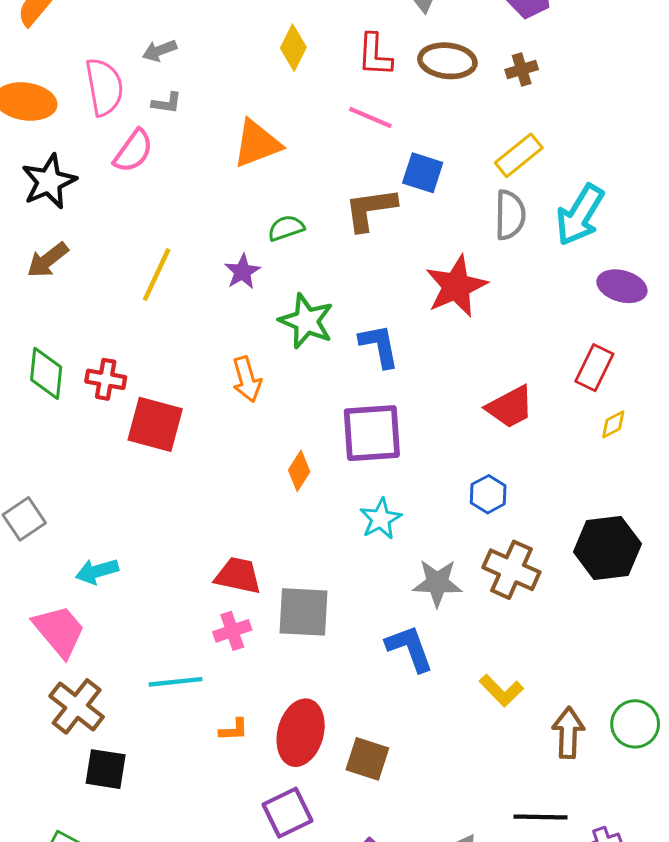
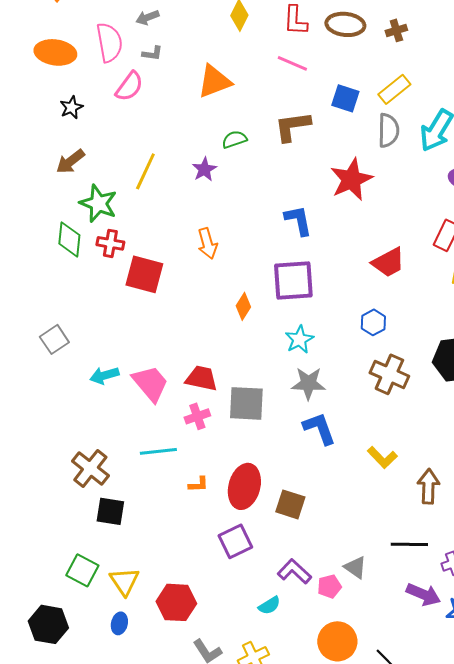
blue square: (423, 173) -> (345, 98), moved
black star: (49, 181) -> (71, 107), size x0.6
green star: (306, 321) -> (98, 203), moved
gray star: (437, 583) -> (308, 383), moved
pink trapezoid: (59, 631) -> (150, 383), moved

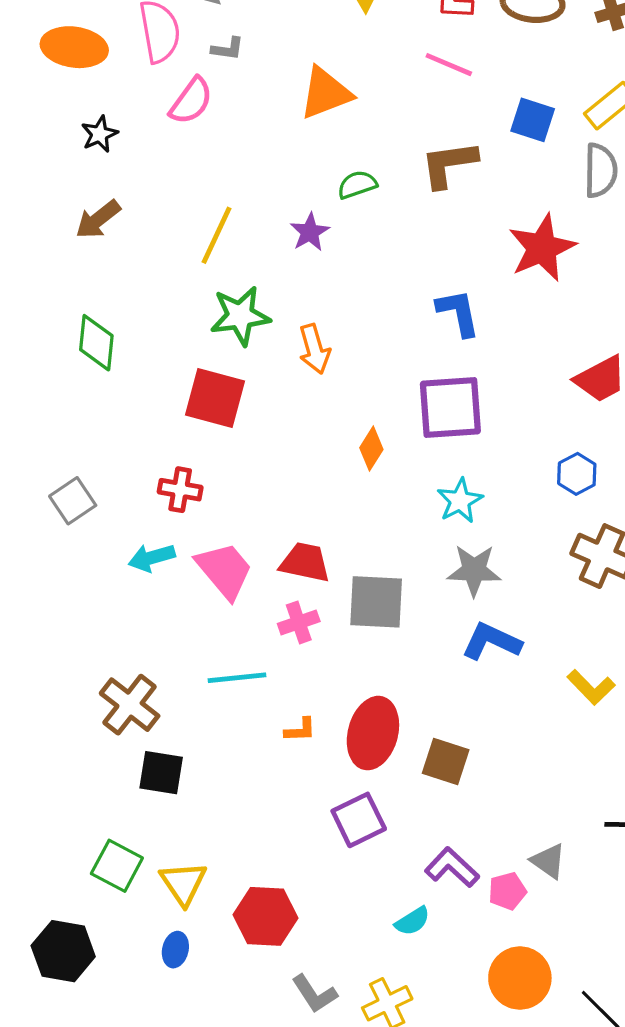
green star: (98, 203) -> (240, 316), moved, turned -30
red cross: (110, 243) -> (180, 490), moved
blue L-shape: (319, 428) -> (491, 641), turned -45

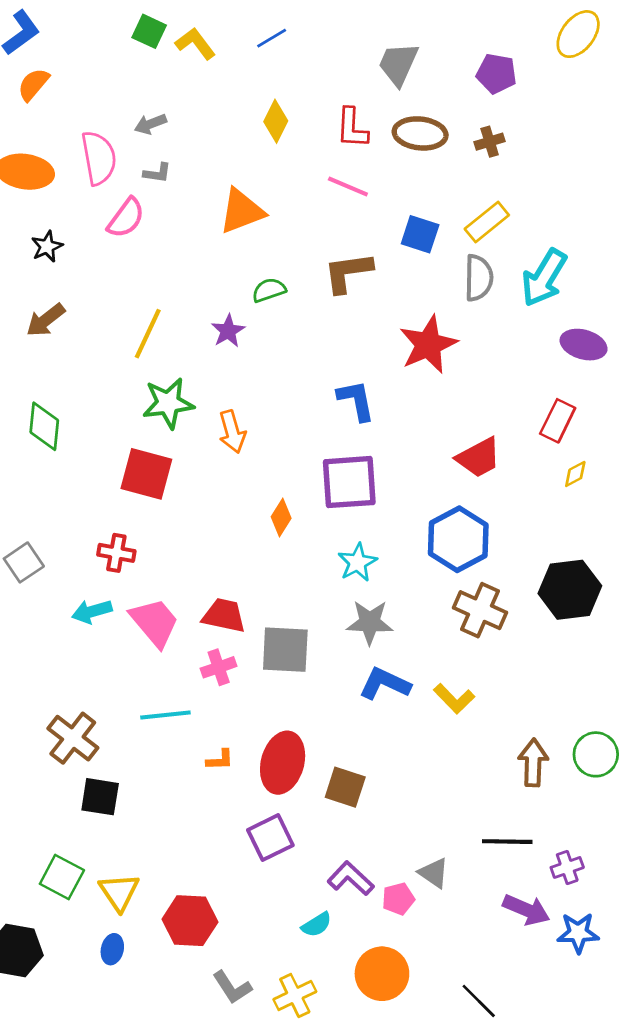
blue hexagon: (577, 474) -> (458, 539), size x1.8
yellow L-shape: (591, 687) -> (454, 699), moved
orange circle: (520, 978) -> (382, 974), moved

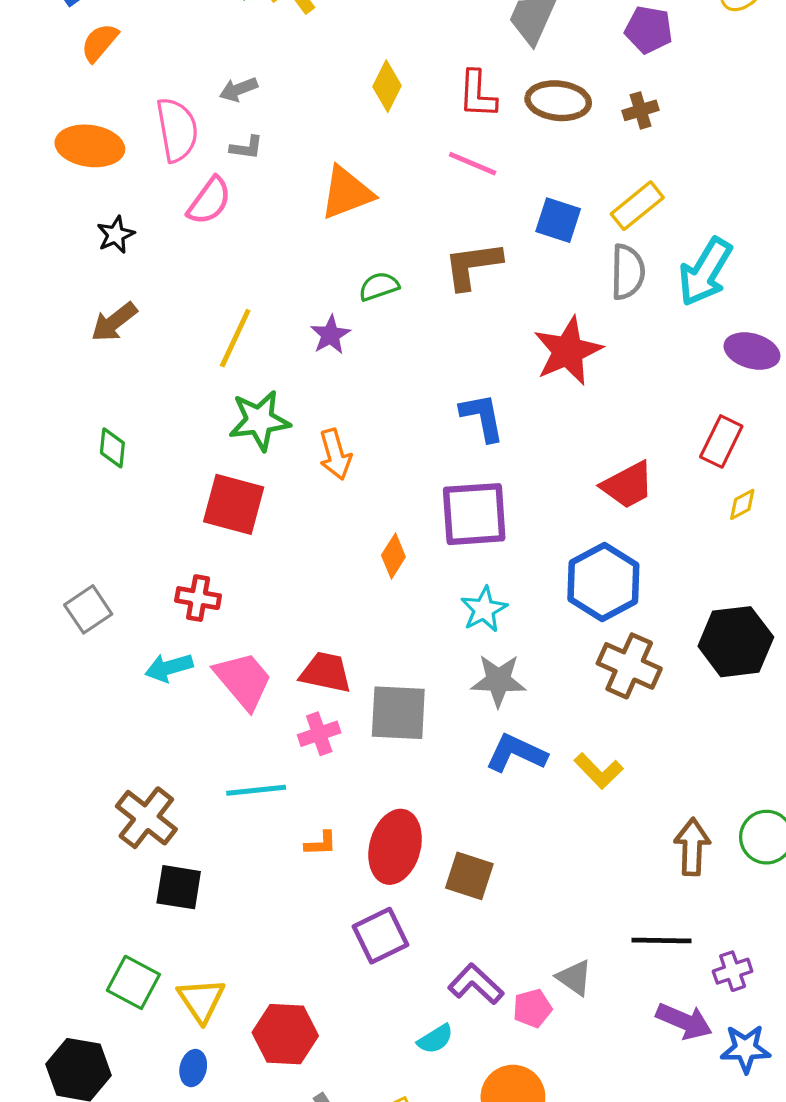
green diamond: (44, 426) -> (112, 448), size x0.7

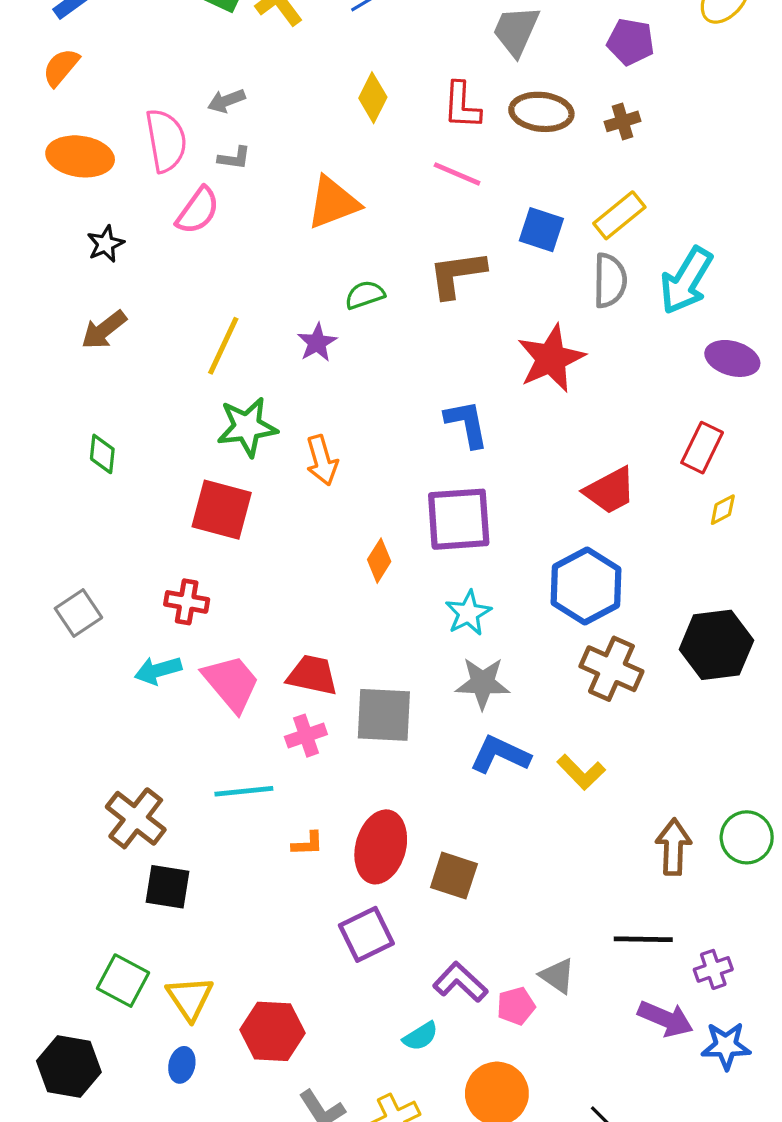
orange semicircle: (100, 43) -> (61, 67), moved

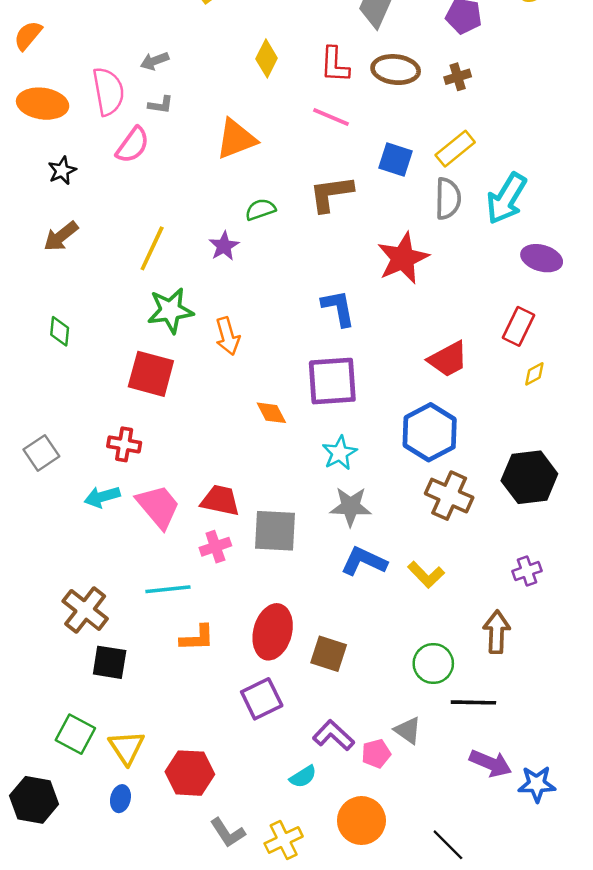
orange diamond: (379, 561) -> (271, 413), turned -60
green circle: (747, 837) -> (433, 664), moved
orange L-shape: (308, 844) -> (197, 638), moved, size x1.4
purple cross: (713, 969) -> (527, 571), moved

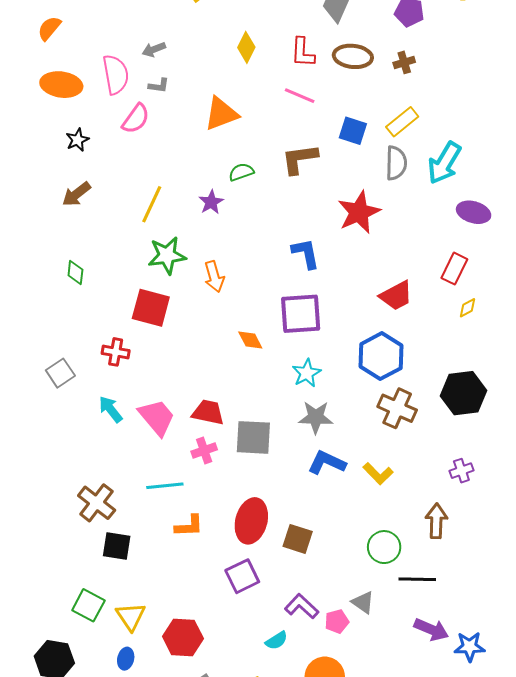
red cross: (124, 444) -> (116, 352), moved
cyan arrow: (102, 497) -> (111, 409), turned 68

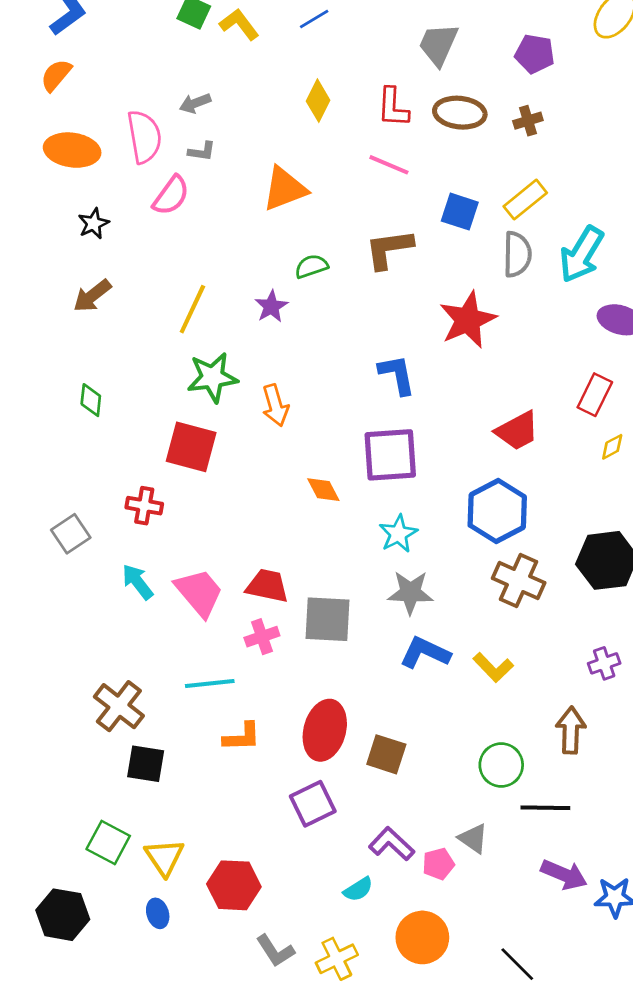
blue ellipse: (126, 659) -> (158, 913), turned -30

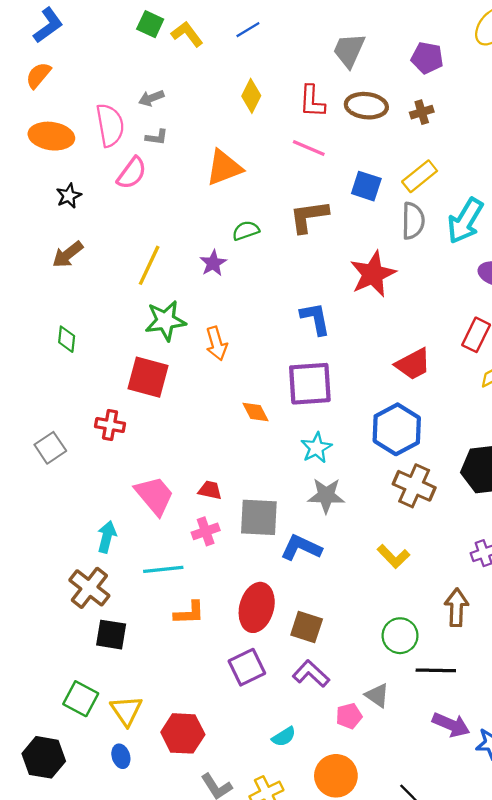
cyan arrow: (138, 582) -> (107, 537), moved, turned 52
red trapezoid: (267, 586) -> (210, 490), size x0.7
blue L-shape: (425, 653) -> (301, 548), moved
purple L-shape: (392, 844) -> (311, 674), moved

